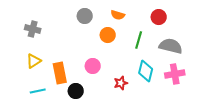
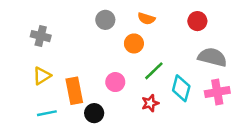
green line: (139, 40) -> (154, 71), moved, turned 30

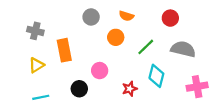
green line: (154, 71) -> (146, 47), moved
orange rectangle: (74, 91) -> (64, 50), moved
pink cross: (217, 92) -> (197, 87), moved
black circle: (94, 113) -> (79, 89), moved

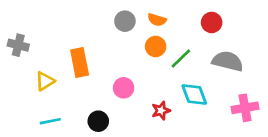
gray circle: (91, 17) -> (125, 21), moved
gray cross: (35, 31) -> (18, 45), moved
orange circle: (116, 37) -> (156, 46), moved
cyan diamond: (156, 76) -> (194, 95), turned -35
black circle: (79, 89) -> (98, 121), moved

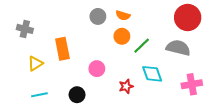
red circle: (212, 22) -> (188, 18), moved, size x1.6
gray cross: (18, 45) -> (25, 29), moved

